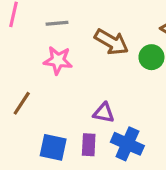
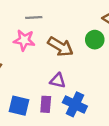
gray line: (57, 23) -> (34, 17), moved
brown arrow: (111, 42) -> (60, 47), moved

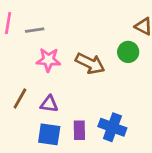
gray line: (34, 17) -> (35, 30), moved
purple triangle: (58, 81) -> (49, 104), moved

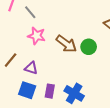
gray line: (35, 30) -> (30, 12), turned 48
green circle: (128, 52) -> (89, 47), moved

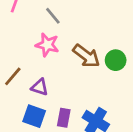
gray line: (30, 12) -> (53, 16), moved

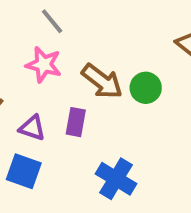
purple rectangle: (64, 118) -> (76, 122), moved

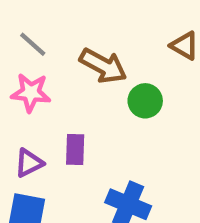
brown arrow: (102, 81) -> (103, 66), moved
purple triangle: (32, 128) -> (29, 163), turned -36

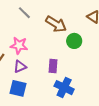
pink star: (31, 93) -> (19, 45), moved
purple rectangle: (75, 150) -> (53, 66), moved

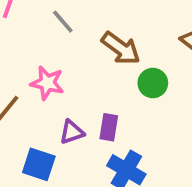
purple triangle: (20, 67) -> (72, 132), moved

